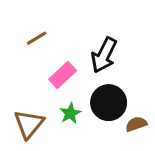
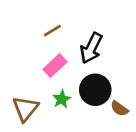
brown line: (37, 38) -> (52, 31), moved
brown semicircle: (136, 124) -> (119, 109), turned -126

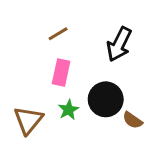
black arrow: (91, 48) -> (119, 44), moved
pink rectangle: (55, 66) -> (61, 73), turned -35

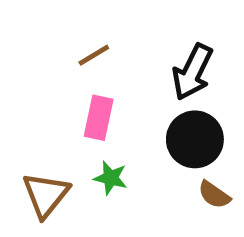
black circle: (106, 99) -> (195, 139), moved
green star: (68, 110) -> (111, 178), turned -30

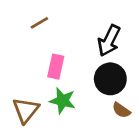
brown line: (94, 55) -> (39, 23), moved
green star: (111, 178) -> (63, 101), size x1.4

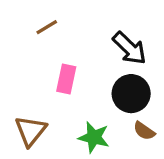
black arrow: (109, 41) -> (129, 48), turned -72
green star: (63, 101) -> (94, 137), moved

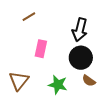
black arrow: (129, 48) -> (80, 30), turned 60

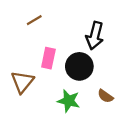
black circle: (81, 58) -> (79, 66), moved
brown triangle: (19, 81) -> (22, 82), moved

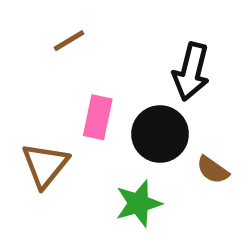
brown semicircle: (105, 96) -> (213, 170), moved
green star: (69, 101) -> (138, 203), turned -30

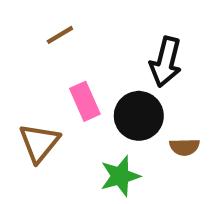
pink rectangle: (98, 117) -> (85, 101), turned -36
brown semicircle: (213, 170) -> (184, 147), turned -36

